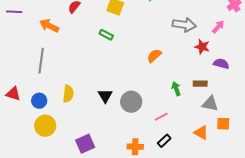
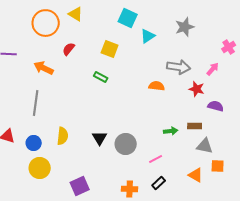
orange semicircle: (154, 56) -> (157, 86), moved, turned 49
green arrow: (176, 89) -> (171, 131), turned 104

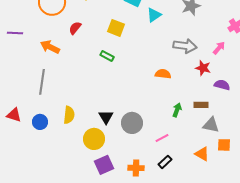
orange semicircle: (157, 86) -> (163, 74), moved
green arrow: (171, 131) -> (177, 110), turned -64
yellow circle: (40, 168) -> (94, 139), moved
purple square: (80, 186) -> (104, 165), moved

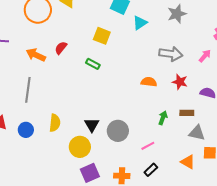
red semicircle: (75, 28) -> (61, 48), moved
red star: (203, 68) -> (180, 82), moved

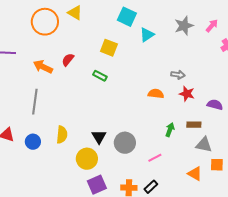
gray arrow: (171, 54) -> (178, 75), moved, size x0.6
pink arrow: (205, 56) -> (212, 26), moved
black rectangle: (151, 170) -> (151, 187), moved

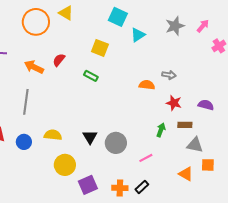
orange semicircle: (156, 94) -> (147, 85), moved
red star: (187, 94) -> (174, 103), moved
yellow semicircle: (62, 135) -> (53, 135), turned -90
yellow circle: (87, 159) -> (65, 165), moved

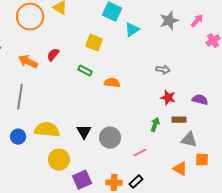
orange semicircle: (147, 85) -> (112, 83), moved
yellow semicircle: (53, 135) -> (47, 130), size x1.4

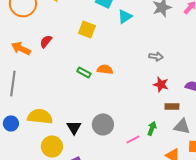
green rectangle: (85, 71) -> (84, 72), moved
green arrow: (155, 125) -> (152, 128), moved
black triangle: (84, 132) -> (74, 127), moved

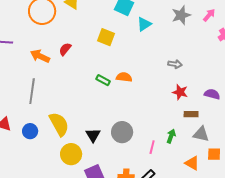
yellow semicircle: (40, 116) -> (59, 124), turned 55
pink line: (133, 139) -> (152, 147), turned -48

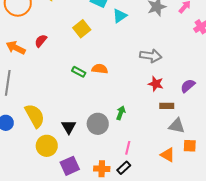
yellow square: (106, 37) -> (82, 29), turned 30
gray arrow: (175, 64) -> (151, 56), size x1.5
purple semicircle: (212, 94) -> (188, 86), turned -56
green arrow: (171, 136) -> (121, 113), moved
pink line: (152, 147) -> (128, 148), moved

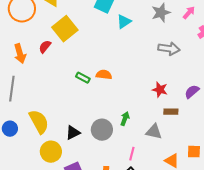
yellow square: (82, 29) -> (65, 29), moved, size x1.4
orange arrow: (16, 48) -> (20, 54), turned -132
gray arrow: (151, 56) -> (169, 49), moved
gray triangle: (177, 126) -> (154, 132), moved
black triangle: (69, 127) -> (73, 133), turned 35

